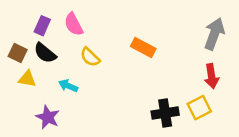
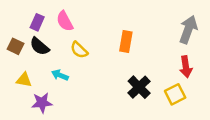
orange rectangle: (143, 47) -> (126, 42), turned 72
yellow triangle: (27, 79) -> (24, 80), moved
black cross: (165, 113) -> (139, 87), moved, turned -35
purple star: (48, 117) -> (42, 103), turned -30

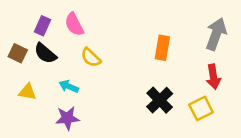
orange rectangle: (126, 42) -> (162, 48), moved
purple star: (42, 103) -> (67, 118), moved

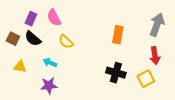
black cross: (160, 100) -> (116, 73), turned -30

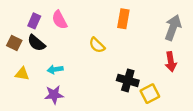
orange rectangle: (118, 35) -> (123, 19), moved
yellow semicircle: (66, 42) -> (97, 45), moved
cyan arrow: (50, 63) -> (55, 69), turned -32
yellow square: (146, 79) -> (150, 94), moved

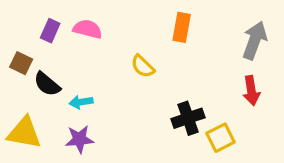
pink semicircle: (59, 20) -> (88, 29), turned 132
black semicircle: (36, 43) -> (47, 84), moved
yellow triangle: (22, 74) -> (24, 133), moved, size x1.6
black cross: (128, 80) -> (188, 118), turned -35

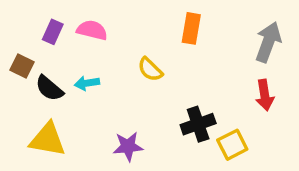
cyan arrow: (81, 102) -> (87, 83), moved
yellow triangle: (24, 133) -> (48, 140), moved
purple star: (79, 139) -> (128, 146), moved

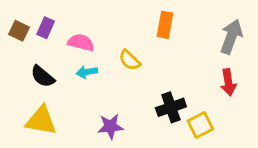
pink semicircle: (92, 30) -> (81, 42), moved
brown square: (22, 66) -> (19, 31), moved
cyan arrow: (87, 83) -> (87, 72), moved

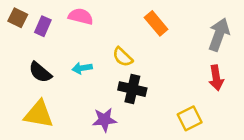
orange rectangle: (165, 25) -> (156, 23), turned -50
brown square: (19, 31) -> (18, 18), moved
pink semicircle: (81, 42) -> (81, 16), moved
black cross: (171, 107) -> (132, 89), moved, turned 32

